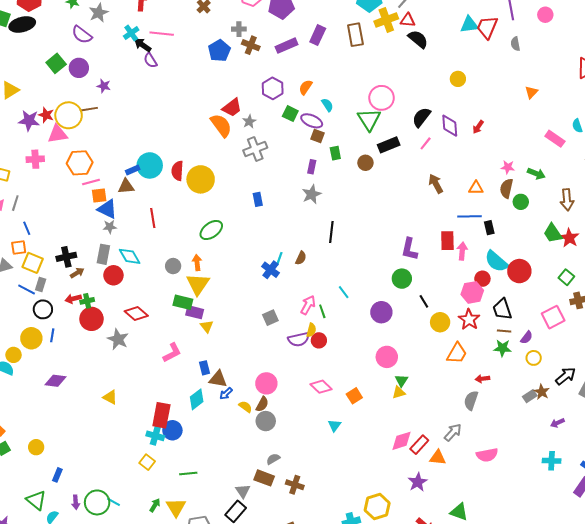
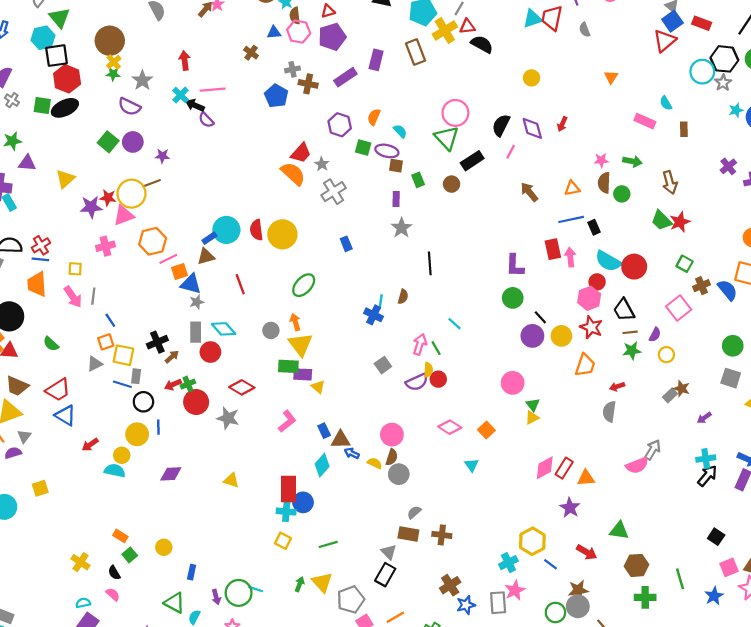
red star: (569, 238) -> (680, 222), turned 30
purple circle: (381, 312) -> (532, 336), moved
black arrow: (566, 376) -> (707, 476), moved
blue arrow: (226, 394) -> (352, 453), turned 80
gray arrow: (453, 432) -> (653, 450), moved

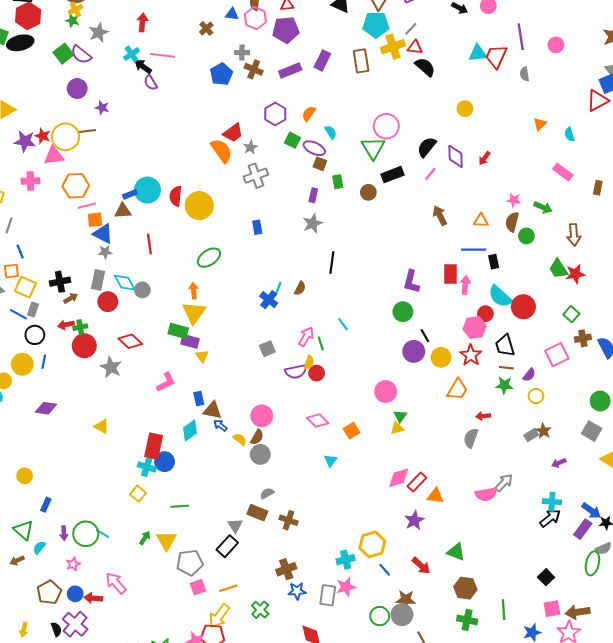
cyan semicircle: (666, 103) -> (569, 134), moved
green square: (108, 142) -> (63, 54), moved
gray circle: (271, 330) -> (142, 290), moved

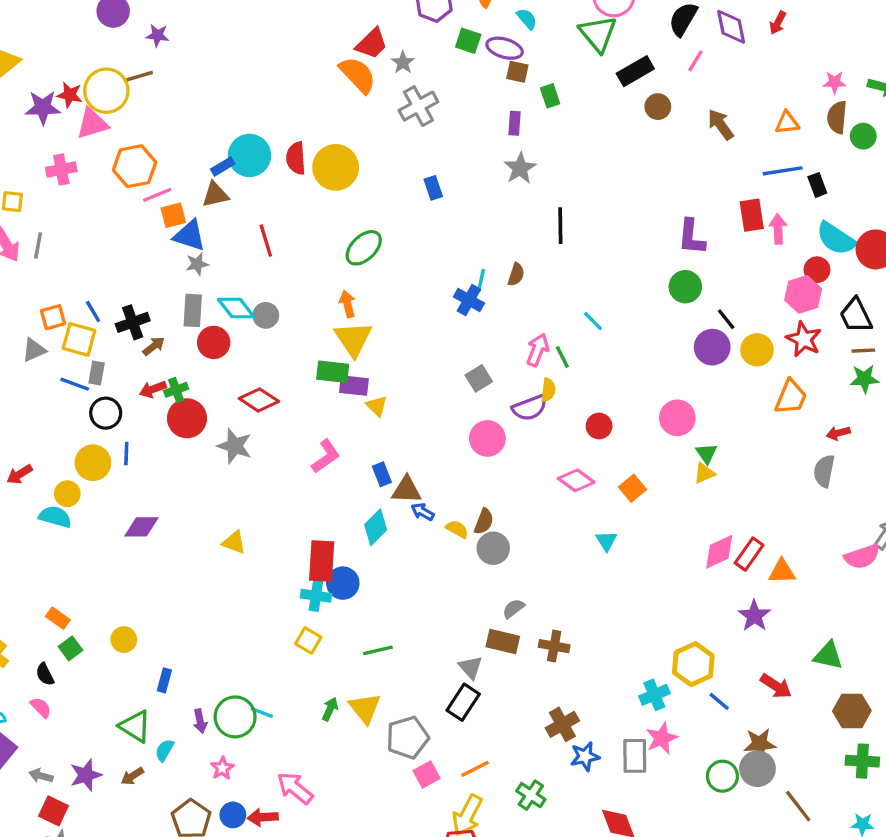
brown circle: (368, 192) -> (658, 107), moved
blue line: (20, 252) -> (93, 311), moved
red circle: (317, 373) -> (599, 426), moved
pink circle: (262, 416) -> (487, 438), moved

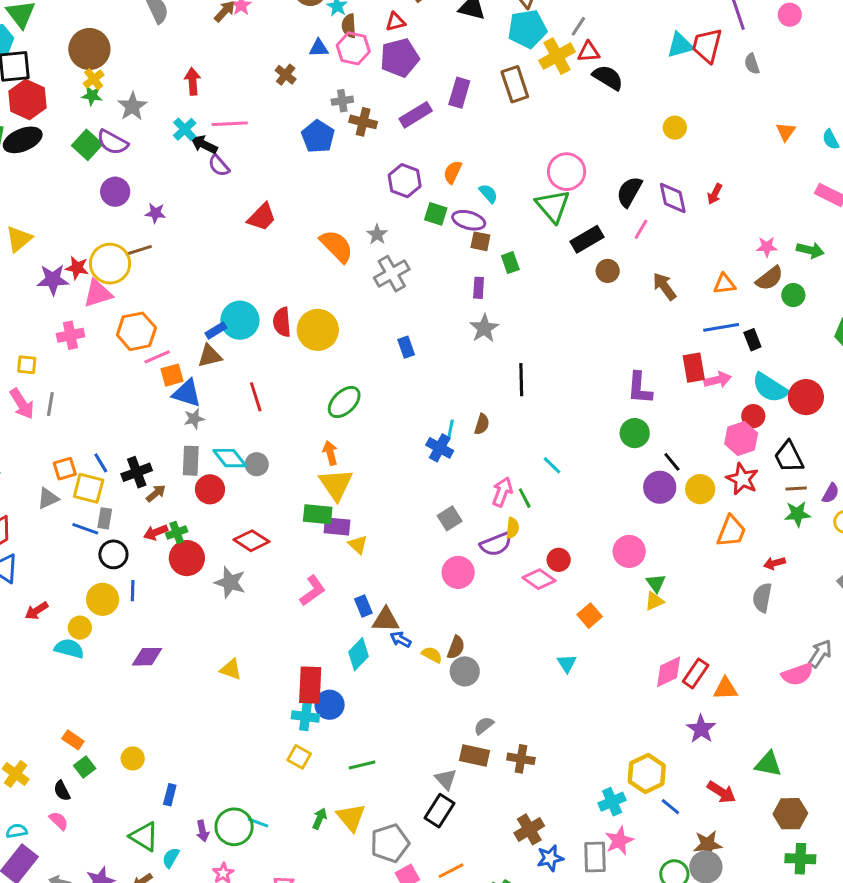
red trapezoid: (372, 44) -> (262, 217), moved
brown semicircle: (837, 117) -> (769, 278), turned -132
pink arrow: (778, 229) -> (718, 380), turned 80
pink diamond: (576, 480) -> (539, 579), moved

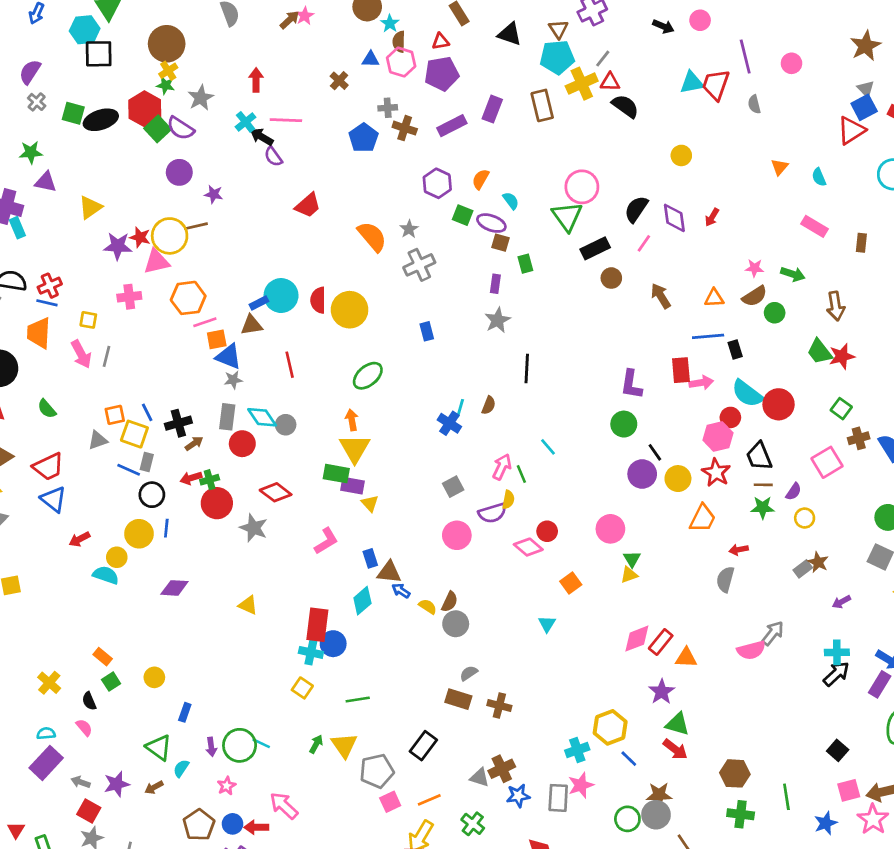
red hexagon: (28, 99) -> (145, 109), moved
green triangle: (768, 764) -> (678, 724), moved
gray triangle: (446, 779) -> (480, 777), moved, turned -35

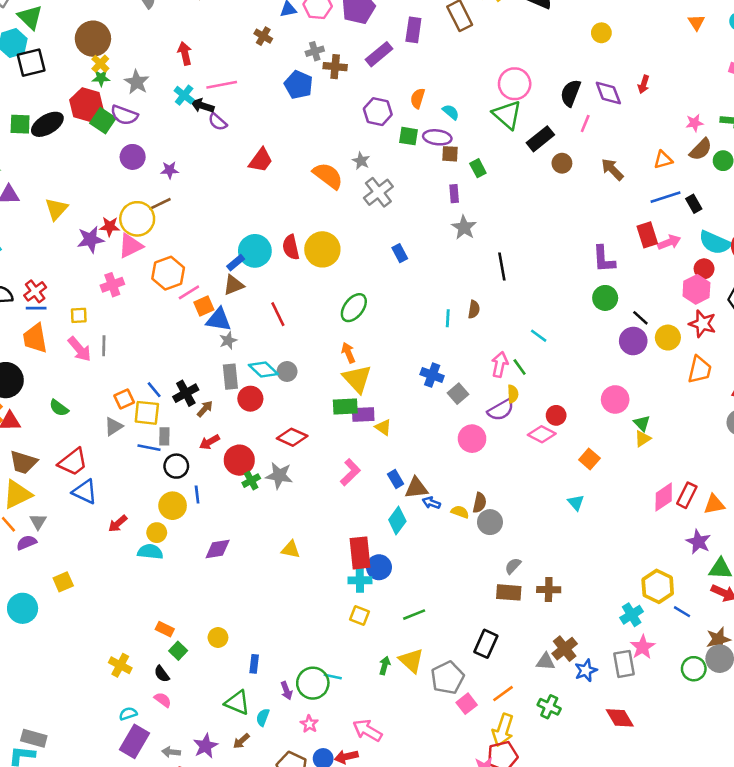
blue cross: (449, 423) -> (432, 375), moved
green cross: (210, 480) -> (251, 481), moved

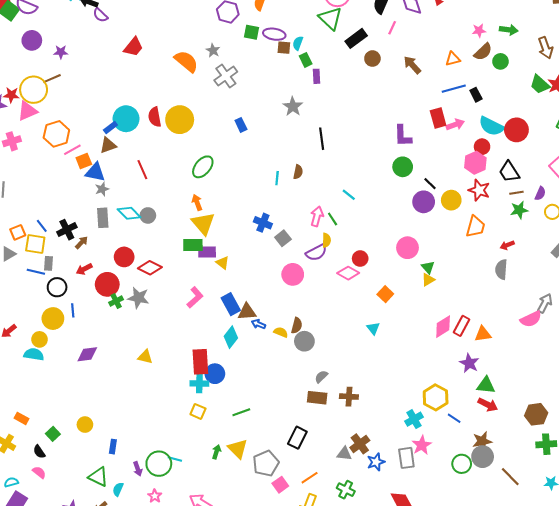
cyan semicircle: (451, 112) -> (298, 43), moved, turned -112
purple rectangle: (454, 194) -> (317, 76), moved
red circle: (250, 399) -> (124, 257), moved
blue rectangle: (396, 479) -> (231, 304), size x1.5
orange rectangle: (165, 629) -> (21, 418), moved

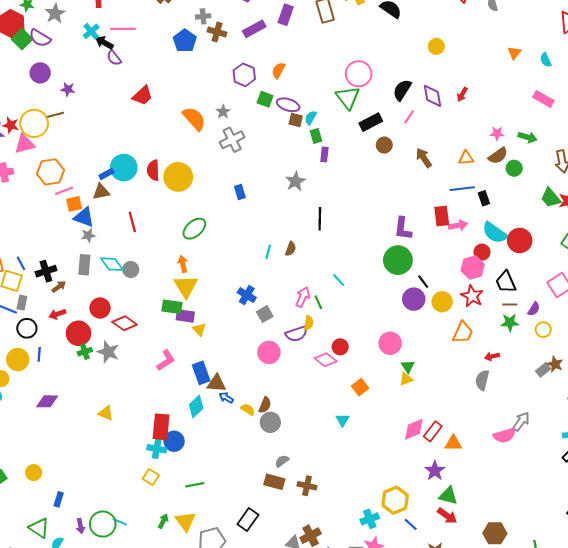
green circle: (403, 167) -> (398, 260), size x1.4

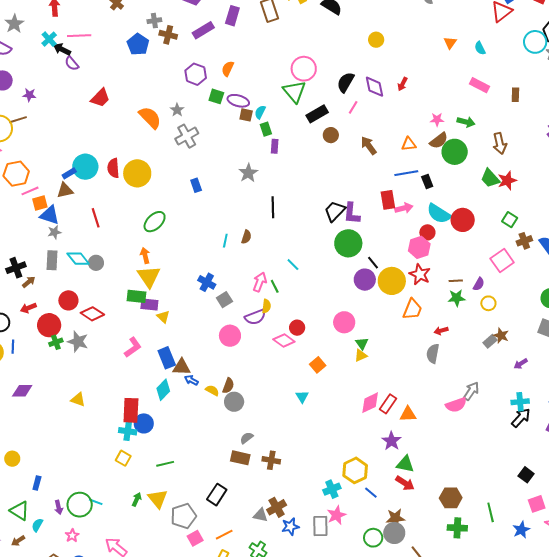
green circle: (514, 168) -> (455, 152), size x1.6
black trapezoid: (506, 282) -> (335, 211), moved, turned 70
yellow circle: (442, 302) -> (392, 281), size x1.4

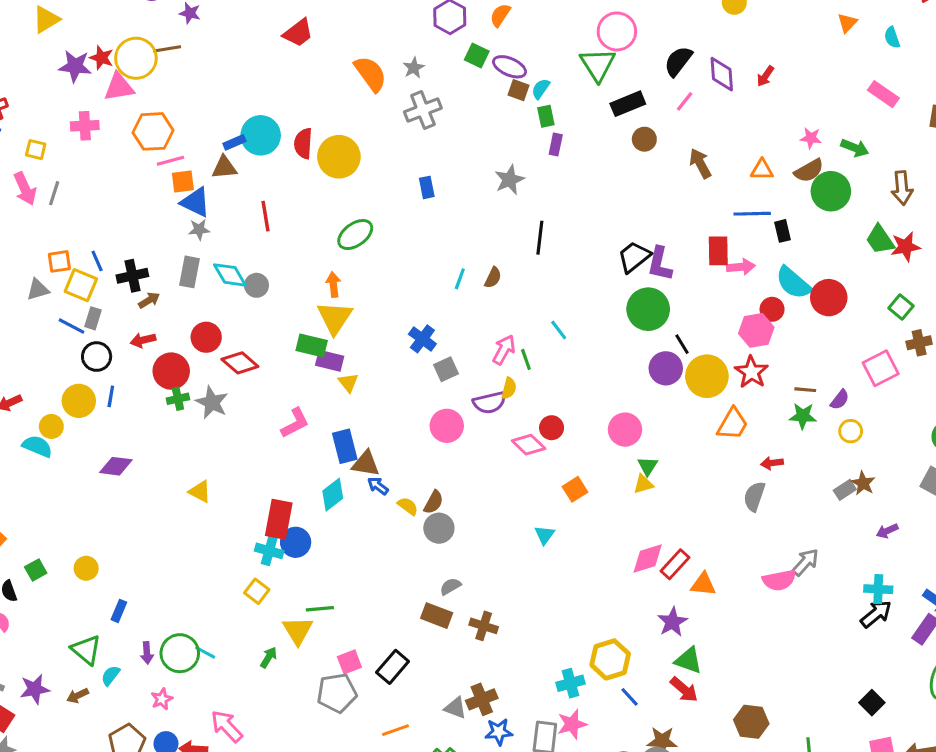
yellow triangle: (158, 499) -> (298, 630), moved
pink square: (195, 538) -> (349, 662), moved

